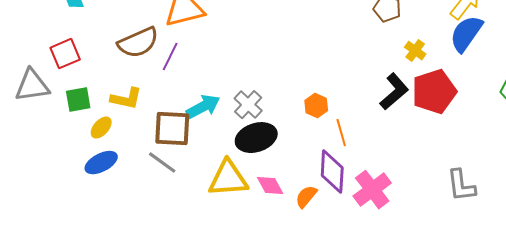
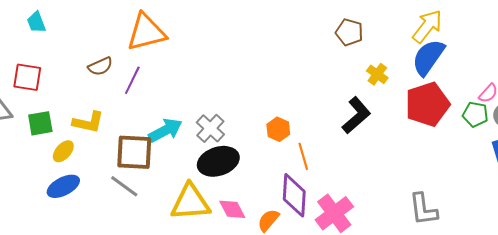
brown semicircle: (138, 43) -> (100, 66), size x0.6
red square: (65, 54) -> (27, 77), turned 32
red pentagon: (434, 92) -> (427, 104), moved

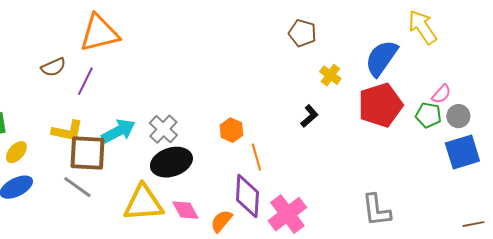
yellow arrow: (427, 26) -> (422, 27), moved, turned -72
black L-shape: (356, 115) -> (309, 116), size x0.6
yellow L-shape: (88, 122) -> (67, 131), moved

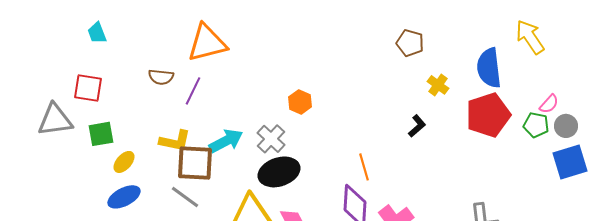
blue semicircle: (381, 58) -> (489, 68), turned -42
brown semicircle: (53, 67) -> (161, 77), turned 30
orange hexagon: (231, 130) -> (300, 102), moved

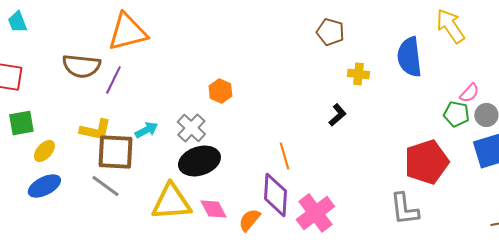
brown semicircle: (161, 77) -> (81, 66), size x1.5
yellow cross: (438, 85) -> (358, 74), turned -30
red pentagon: (488, 115) -> (426, 162), moved
cyan arrow: (226, 141) -> (146, 130), size x0.7

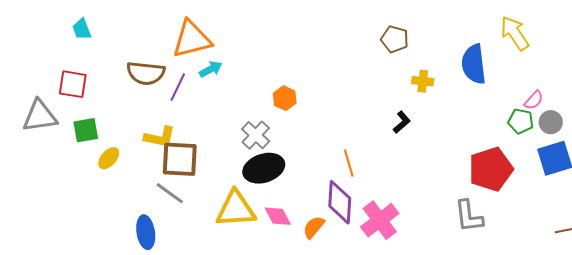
cyan arrow: (146, 130) -> (211, 69), moved
blue ellipse: (44, 186) -> (146, 232), moved, turned -72

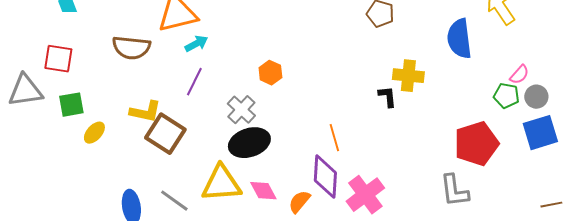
yellow cross: (423, 81) -> (408, 76), moved, size x1.4
purple line: (178, 87) -> (194, 82), moved
black L-shape: (402, 122) -> (387, 97), turned -55
brown square: (180, 159) -> (165, 134), turned 30
gray line: (170, 193) -> (174, 201), moved

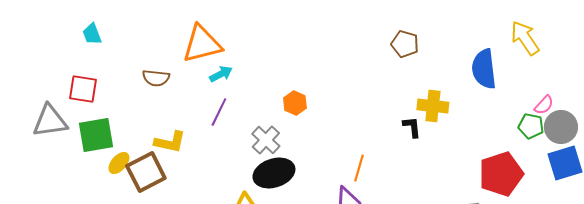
brown semicircle: (131, 48) -> (156, 78), size x0.7
gray circle: (536, 97) -> (561, 127), size x1.4
green square: (71, 105) -> (96, 135), size x1.4
brown square: (165, 134) -> (146, 172), moved, turned 30
orange line: (334, 138) -> (359, 168), turned 32

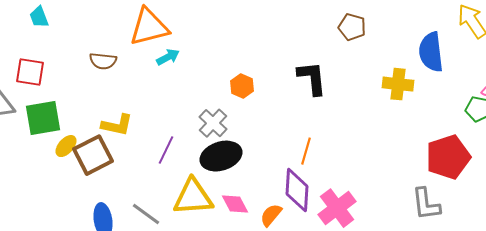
yellow cross: (433, 106) -> (398, 84), moved
purple line: (219, 112) -> (166, 150), moved
black L-shape: (412, 127) -> (312, 78), moved, size x1.6

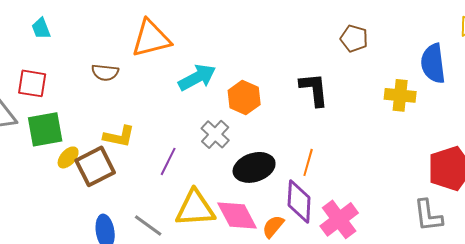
cyan arrow: (168, 57) -> (197, 77), moved, size x1.6
orange hexagon: (242, 86) -> (244, 97), size x1.4
black ellipse: (221, 156) -> (254, 167), moved
pink diamond: (235, 204) -> (237, 215), size x1.5

